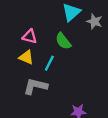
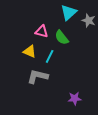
pink triangle: (30, 36) -> (42, 31), moved

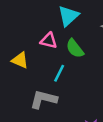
cyan triangle: (69, 12) -> (68, 16), moved
yellow triangle: (30, 51) -> (20, 60), moved

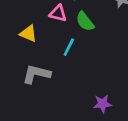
gray L-shape: (44, 99) -> (36, 74), moved

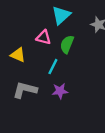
green semicircle: (85, 21) -> (67, 44), turned 60
purple star: (103, 104) -> (60, 91), moved

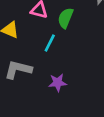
purple star: (60, 91) -> (58, 83), moved

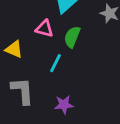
gray L-shape: (18, 69) -> (22, 91), turned 72

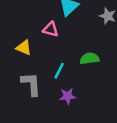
green semicircle: (72, 37) -> (89, 59), moved, turned 60
cyan line: (56, 63) -> (59, 71), moved

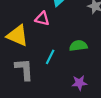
yellow triangle: (24, 48) -> (17, 35), size x1.5
purple star: (68, 96) -> (79, 83), moved

